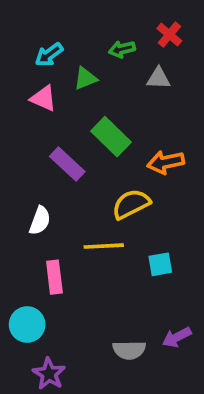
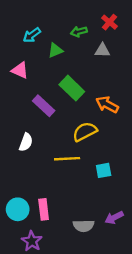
pink triangle: (44, 98) -> (20, 70), moved
orange arrow: (166, 162) -> (107, 105), turned 40
pink rectangle: (54, 277) -> (44, 209), moved

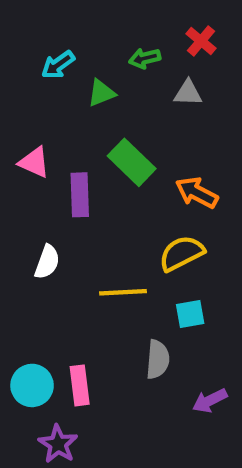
pink triangle: (20, 70) -> (34, 162), moved
purple rectangle: (44, 106) -> (80, 195), turned 45
yellow semicircle: (85, 132) -> (182, 253), moved
gray semicircle: (84, 226) -> (158, 359), moved, turned -84

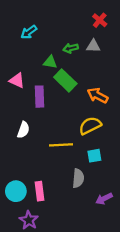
green arrow: (145, 58) -> (71, 48), moved
green triangle: (101, 93) -> (50, 62), moved, turned 32

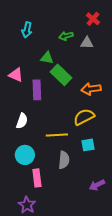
cyan arrow: (29, 32) -> (27, 30), turned -42
green arrow: (71, 48) -> (66, 36), moved
orange arrow: (98, 95) -> (91, 89), turned -36
gray semicircle: (78, 178) -> (64, 160), moved
cyan circle: (16, 191) -> (25, 155), moved

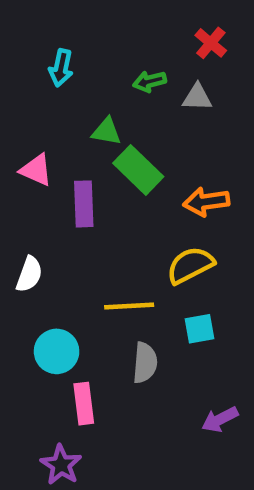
white semicircle: (22, 121) -> (29, 274), moved

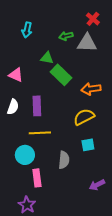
gray triangle: (197, 97) -> (87, 43), size x1.5
purple rectangle: (84, 204) -> (37, 106), moved
white semicircle: (29, 274) -> (13, 107), moved
yellow line: (129, 306) -> (40, 133), moved

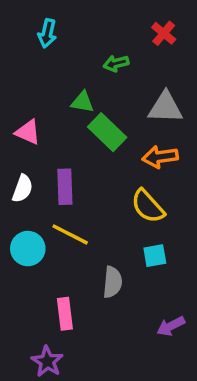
cyan arrow: (27, 30) -> (47, 33), moved
gray triangle: (87, 43) -> (165, 107), moved
yellow semicircle: (84, 117) -> (148, 206), turned -105
yellow line: (40, 133) -> (70, 234), turned 30
cyan circle: (25, 155) -> (28, 249), moved

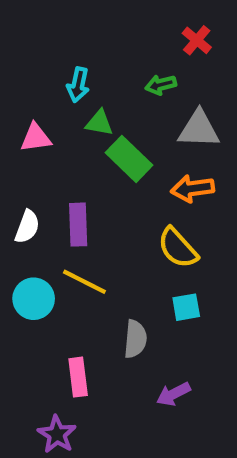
cyan arrow: (47, 33) -> (78, 85), moved
green arrow: (116, 63) -> (161, 85), moved
pink triangle: (28, 132) -> (36, 138), moved, turned -32
purple arrow: (171, 326) -> (173, 394), moved

